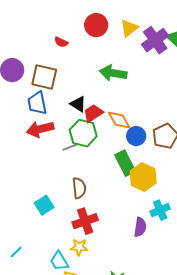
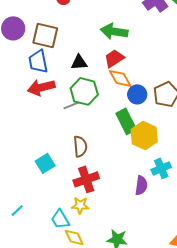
black triangle: (78, 104) -> (79, 62), turned -36
red trapezoid: (93, 113) -> (114, 58), moved

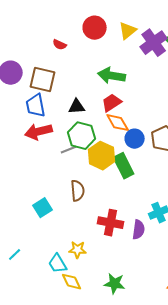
yellow hexagon: (144, 135) -> (102, 156), moved
red cross: (86, 179) -> (111, 223), moved, turned 30

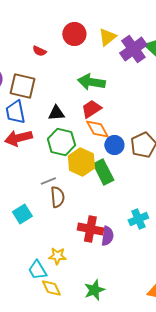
gray line: (69, 150) -> (48, 181), moved
purple semicircle: (139, 230) -> (107, 236), moved
green star: (115, 284) -> (94, 290), turned -30

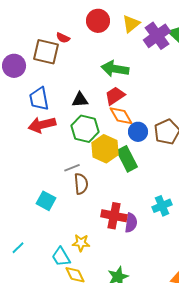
brown square: (22, 86) -> (46, 52), moved
cyan square: (22, 214) -> (46, 201), turned -30

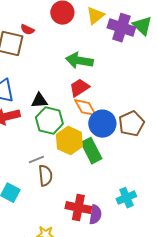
purple cross: (157, 36) -> (121, 28), turned -36
black triangle: (80, 100) -> (39, 101), moved
blue circle: (138, 132) -> (102, 124), size x1.4

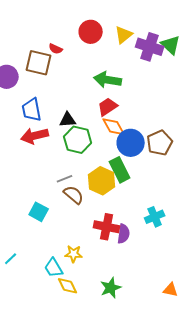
yellow hexagon: (69, 141) -> (102, 181), moved
brown semicircle: (45, 176) -> (74, 195), turned -45

